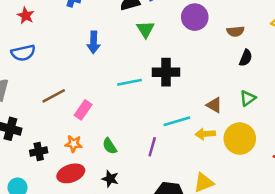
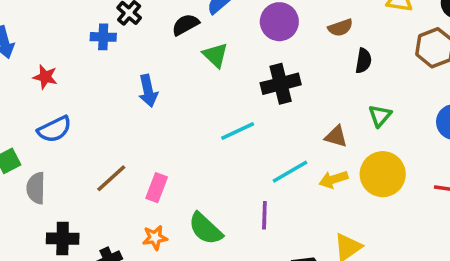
black cross: (166, 72) -> (281, 84), moved
cyan line: (130, 82) -> (238, 131), moved
green semicircle: (110, 146) -> (205, 229), size x1.5

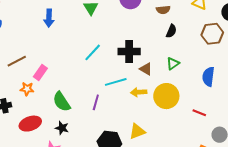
black cross: (281, 84) -> (129, 51), moved
cyan line: (238, 131) -> (93, 52), turned -36
orange star: (155, 238) -> (27, 89), moved

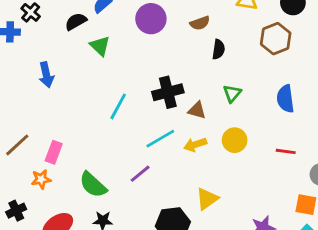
yellow circle: (166, 96) -> (235, 140), size x0.7
purple line: (96, 102) -> (140, 174), turned 49

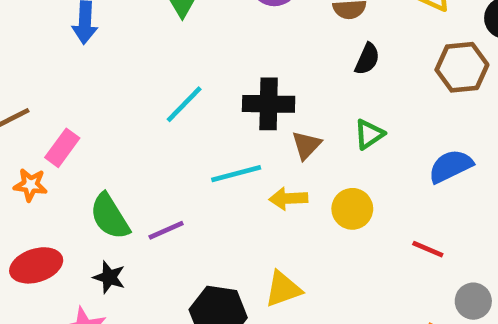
blue semicircle: (285, 99) -> (451, 166), turned 56
brown triangle: (197, 110) -> (306, 145), turned 42
purple line: (140, 174) -> (166, 230), moved

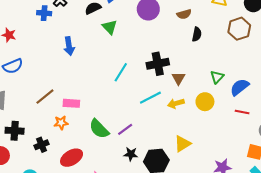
green triangle: (369, 134) -> (217, 77), moved
pink rectangle: (62, 148) -> (71, 103), turned 70
blue semicircle: (451, 166) -> (240, 87), moved
black star: (109, 277) -> (131, 154), moved

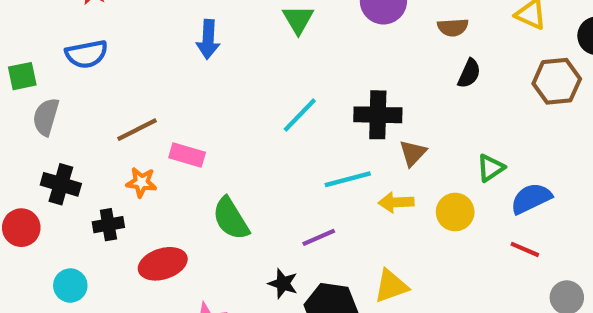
orange star: (61, 123) -> (141, 182), moved
purple line: (125, 129) -> (319, 237), moved

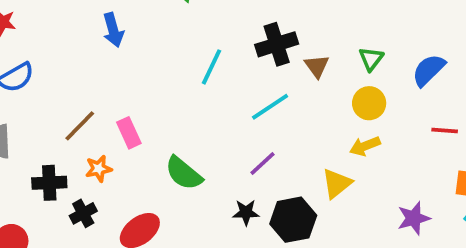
pink rectangle: (187, 155) -> (129, 133), turned 68
green triangle: (491, 168) -> (371, 59), moved
black cross: (61, 184) -> (49, 183), moved
yellow arrow: (396, 202) -> (365, 146), moved
red line: (525, 249) -> (445, 131), moved

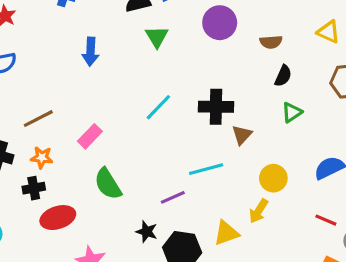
green triangle: (371, 59) -> (292, 112), moved
cyan line: (270, 107) -> (206, 169), moved
pink rectangle: (129, 133) -> (90, 136), moved, turned 50
yellow arrow: (365, 146) -> (259, 211), turned -55
black cross: (83, 213) -> (34, 188), moved

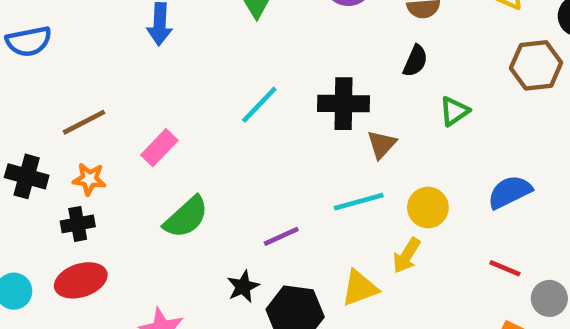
black semicircle: (283, 76) -> (415, 61), moved
cyan line: (206, 169) -> (359, 202), moved
green semicircle: (108, 184) -> (186, 217), turned -100
red ellipse: (58, 218) -> (81, 280), moved
black star: (147, 232) -> (243, 287), turned 30

